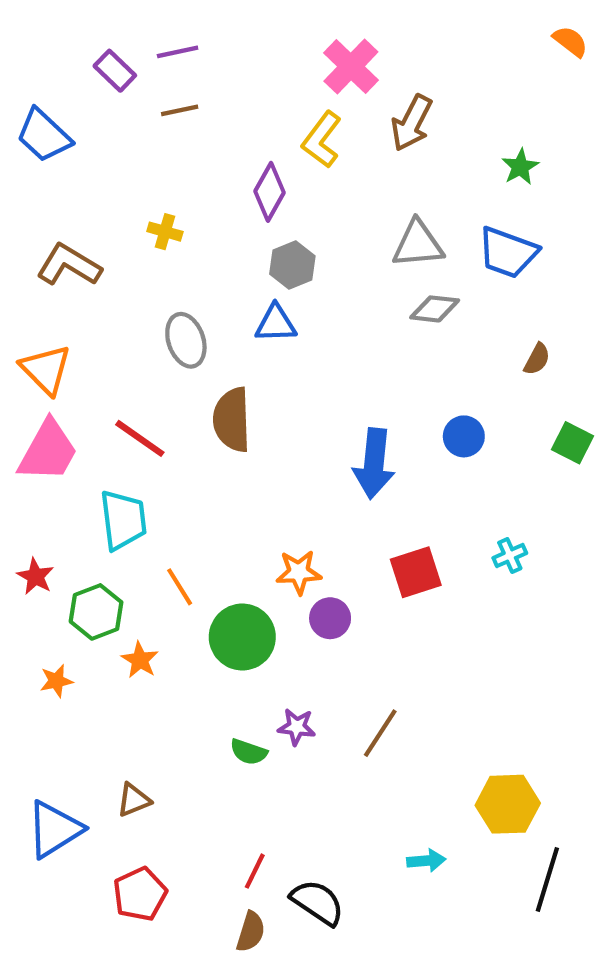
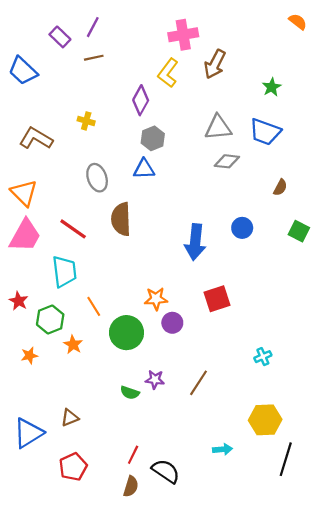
purple line: (178, 52) -> (93, 27), turned -50
pink cross: (351, 66) -> (183, 35), turned 36
cyan cross: (510, 556) -> (263, 357), moved

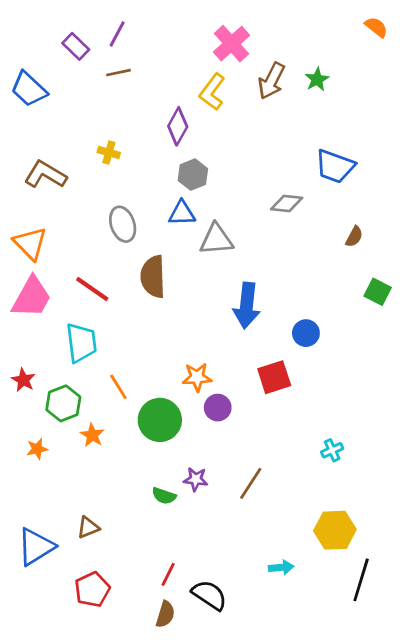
pink cross: (183, 35) -> (231, 44), turned -32
green star: (272, 87) -> (317, 79), moved
gray triangle: (218, 127) -> (216, 239), moved
blue circle: (242, 228) -> (306, 333), moved

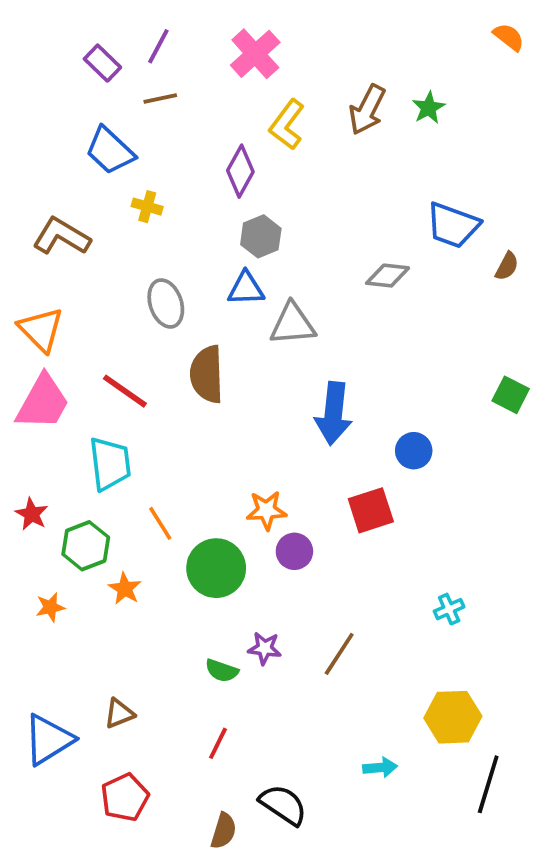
pink cross: (231, 44) -> (255, 54), moved
blue trapezoid: (29, 89) -> (110, 151), moved
brown semicircle: (354, 237) -> (507, 266), moved
red line: (168, 574) -> (218, 743), moved

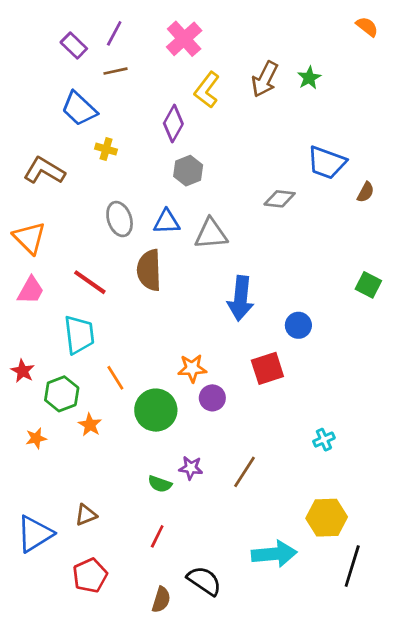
blue triangle: (246, 289) -> (167, 222), moved
pink trapezoid: (43, 402) -> (31, 290), size x0.7
cyan arrow: (380, 768) -> (274, 554), size x1.8

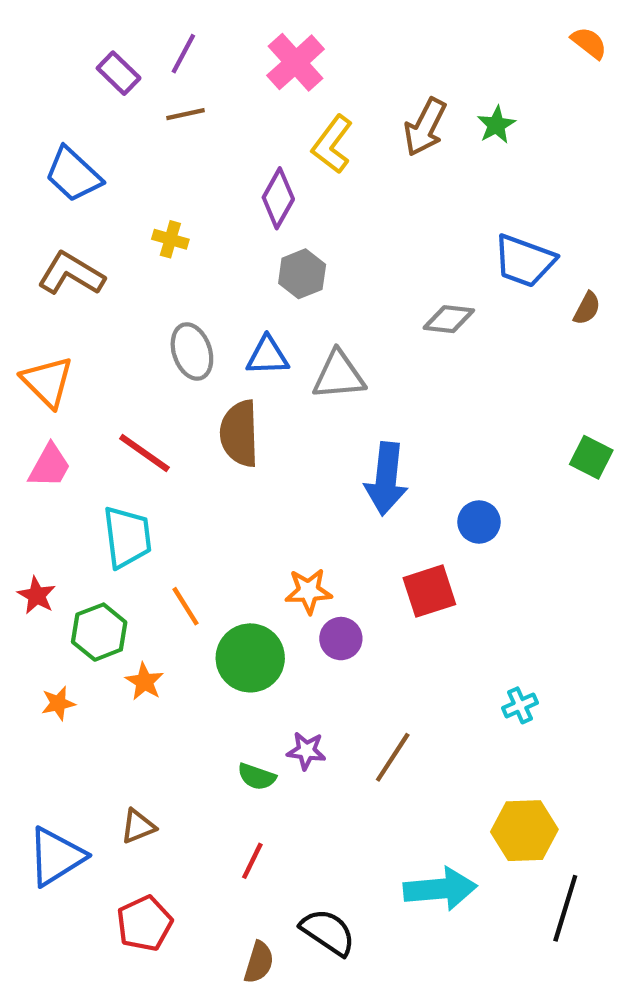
blue trapezoid: (79, 109) -> (73, 175), moved

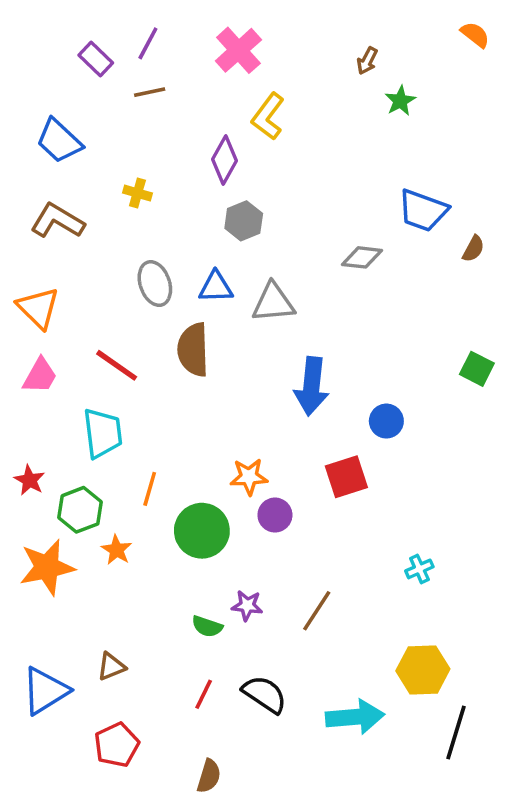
brown arrow: (425, 127) -> (367, 61), moved, size x0.6
orange line: (185, 606) -> (150, 489), turned 48
orange star: (58, 703) -> (47, 567), size x2.0
black semicircle: (328, 932) -> (265, 694), moved

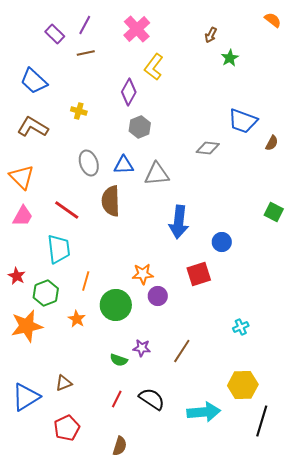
orange star: (117, 550) -> (77, 319), moved

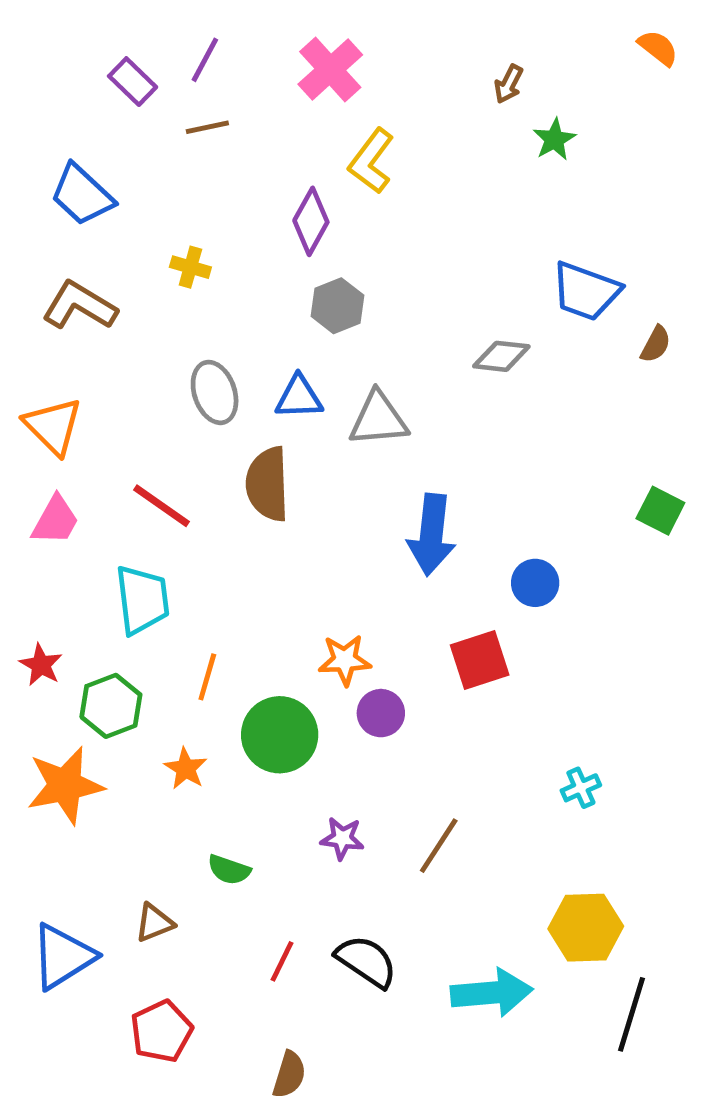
green semicircle: (119, 360) -> (229, 870), moved

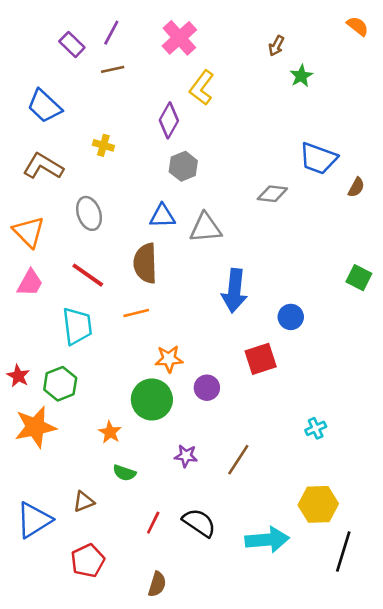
gray ellipse: (215, 392) -> (89, 213), moved
orange star: (345, 660) -> (169, 359), moved
red star: (41, 665) -> (18, 376), moved
orange line: (207, 677) -> (136, 313), moved, turned 60
orange star: (186, 768) -> (110, 432), moved

